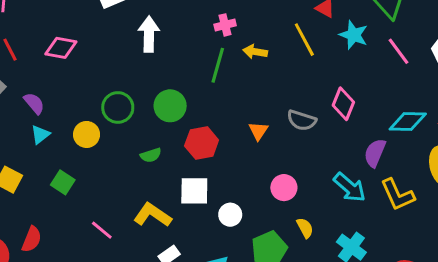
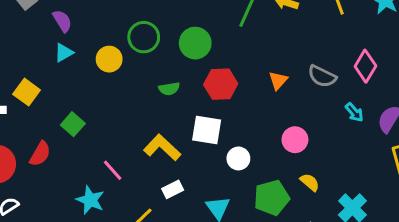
green square: (63, 182) -> (73, 124), moved
cyan arrow: (350, 187) -> (354, 112), moved, size x0.6
yellow semicircle: (305, 228) -> (310, 182), turned -30
pink line: (102, 230) -> (113, 170), moved

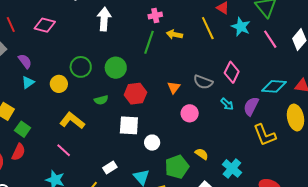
green square: (73, 124) -> (23, 129), moved
pink circle: (295, 140) -> (190, 113), moved
yellow L-shape: (162, 148) -> (72, 121), moved
pink line: (113, 170) -> (64, 150), moved

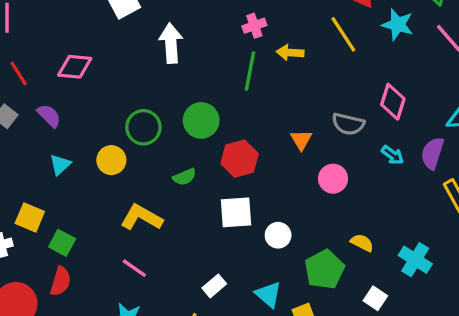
purple semicircle: (25, 61) -> (49, 116), moved

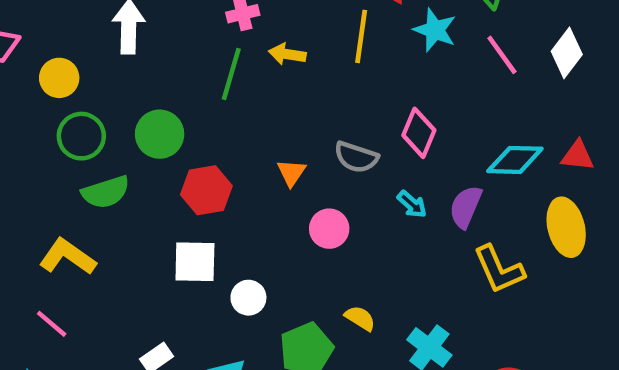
yellow line: (343, 34) -> (361, 36), turned 36
yellow circle: (111, 160) -> (59, 78), moved
green semicircle: (185, 177) -> (106, 192), moved, size x1.5

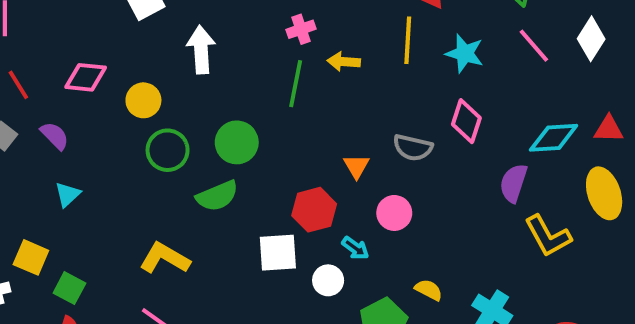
cyan star: (435, 30) -> (465, 53), moved
red hexagon: (206, 190) -> (314, 210), moved
green semicircle: (106, 192) -> (217, 196), moved
cyan arrow: (412, 204) -> (355, 248), moved

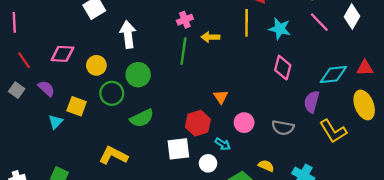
green circle: (237, 142) -> (138, 75), moved
gray semicircle: (413, 148) -> (283, 128), moved
yellow square: (31, 257) -> (77, 106), moved

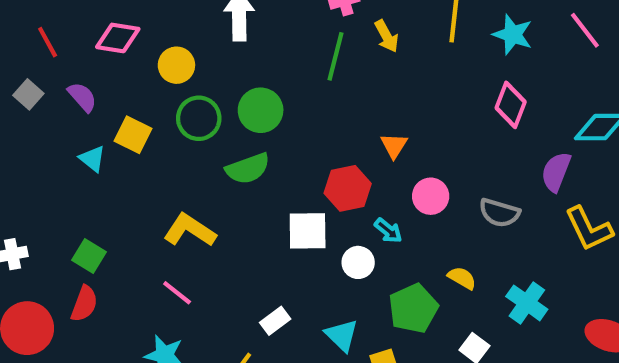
yellow arrow: (210, 37) -> (387, 36), turned -126
green circle: (138, 75) -> (261, 110), moved
cyan triangle: (56, 122) -> (92, 159), turned -42

